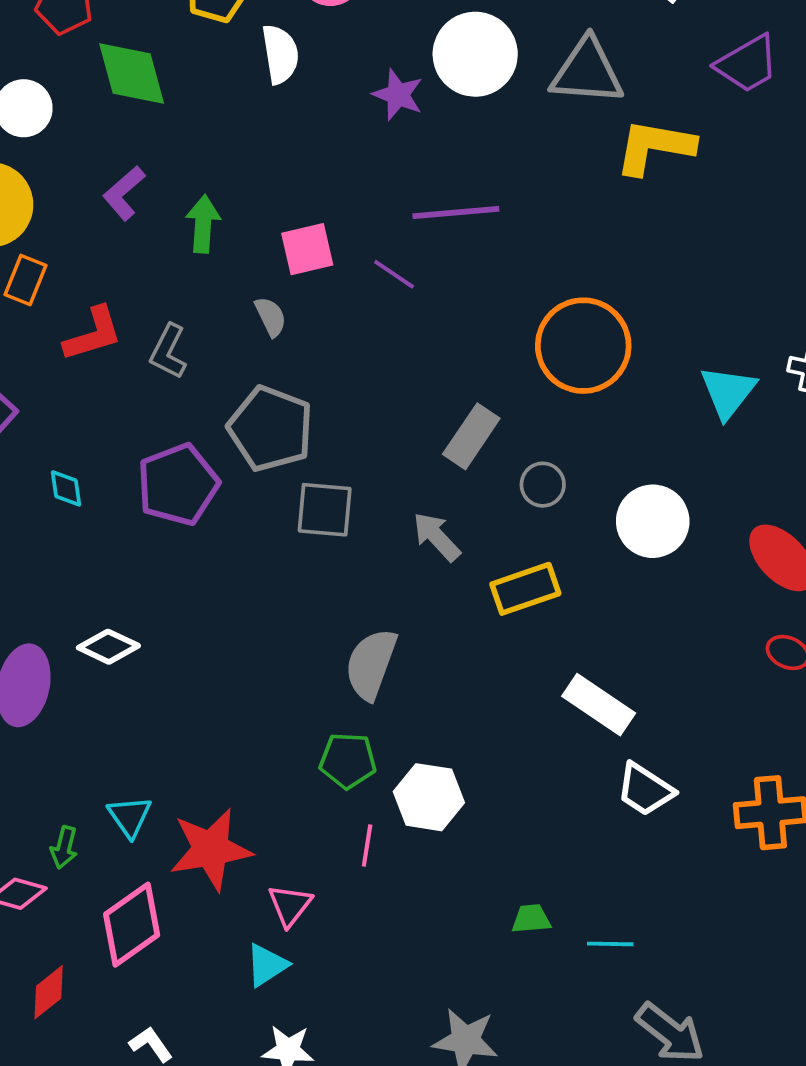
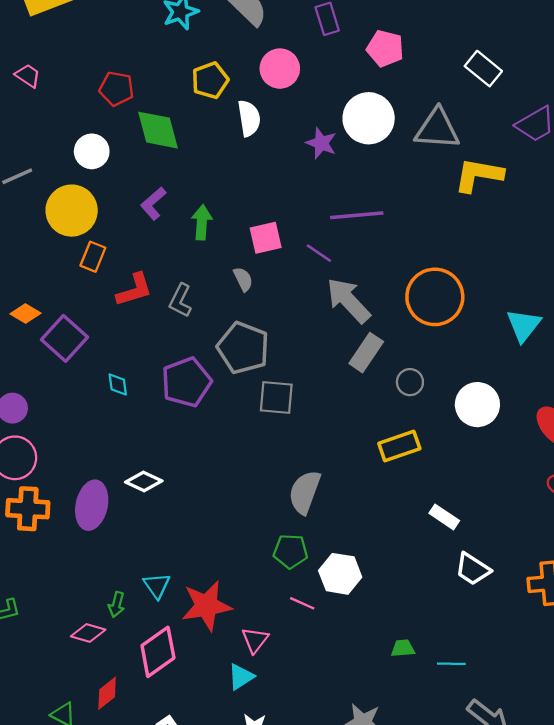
gray arrow: (437, 537) -> (348, 300), moved, size x1.5
white rectangle: (599, 705) -> (444, 517), size x0.7
pink line: (367, 845) -> (302, 603), turned -75

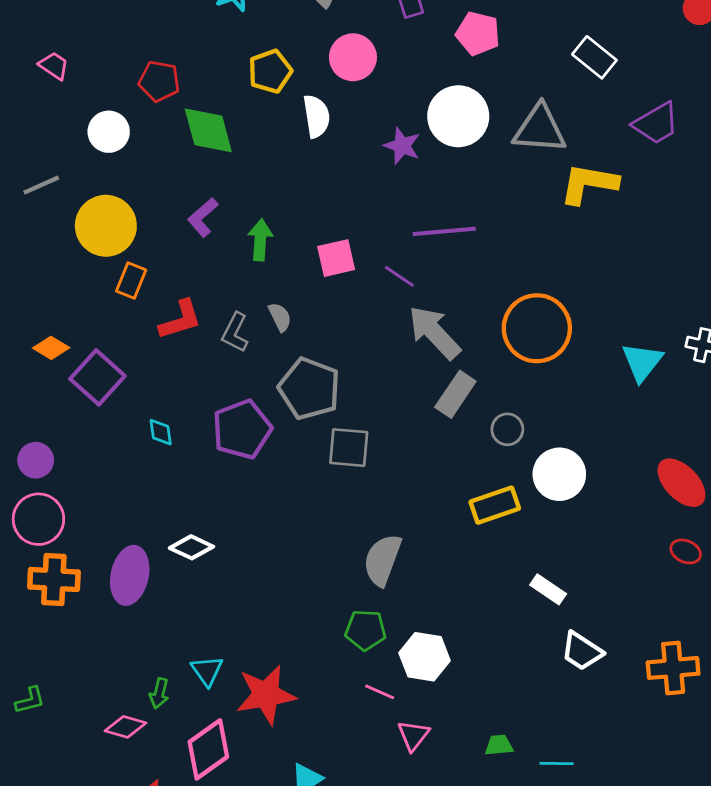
white circle: (92, 151) -> (109, 132), moved
gray semicircle: (243, 279) -> (280, 317), moved
white circle: (477, 405) -> (559, 474), moved
pink triangle: (255, 640) -> (413, 735), moved

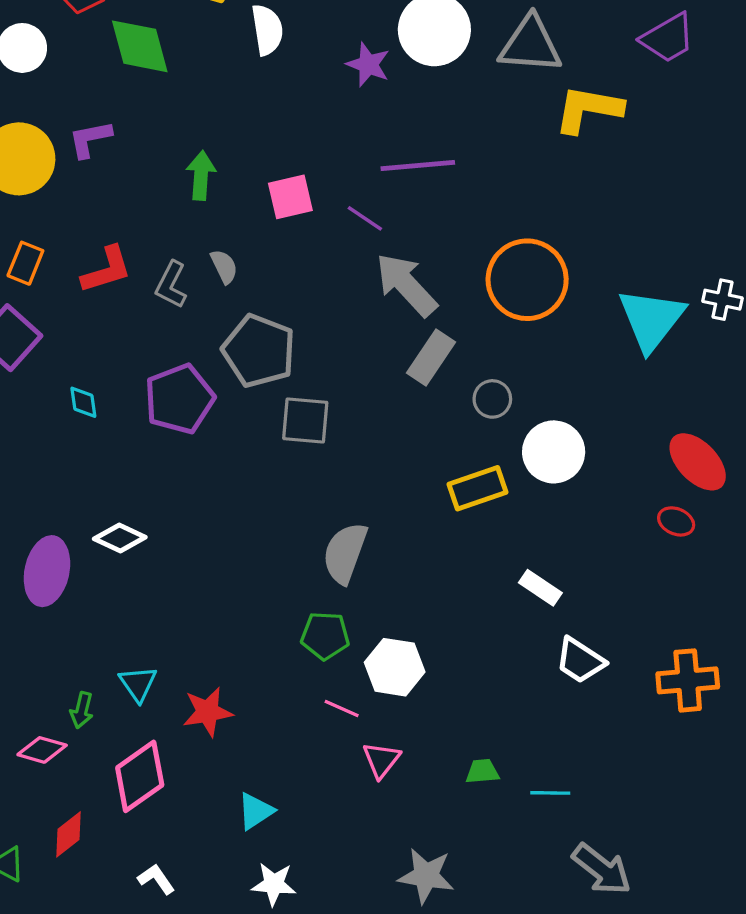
purple L-shape: (203, 217) -> (90, 139), moved, turned 30
orange rectangle: (131, 281) -> (25, 263), moved
cyan triangle: (642, 362) -> (651, 319), size x1.4
red ellipse: (686, 551) -> (676, 521), moved
red star: (266, 695) -> (208, 712), size x0.7

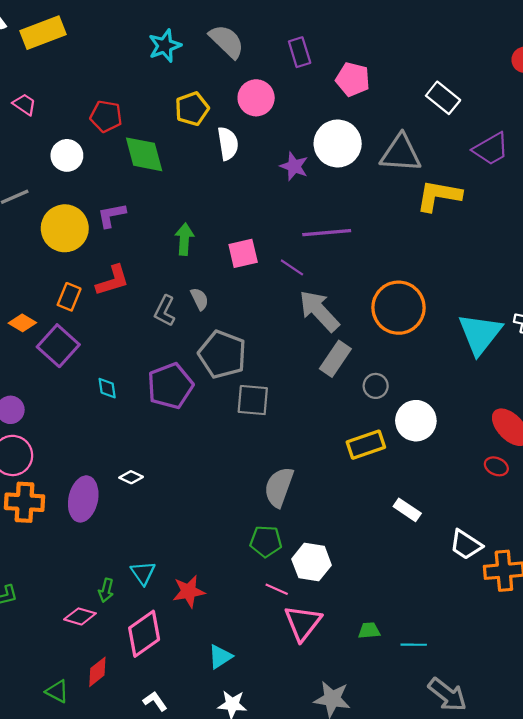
red L-shape: (107, 270) -> (113, 280), moved
white diamond: (120, 538) -> (131, 477), size x0.7
white trapezoid: (580, 661) -> (466, 545), moved
pink triangle: (381, 760) -> (303, 623), size x1.5

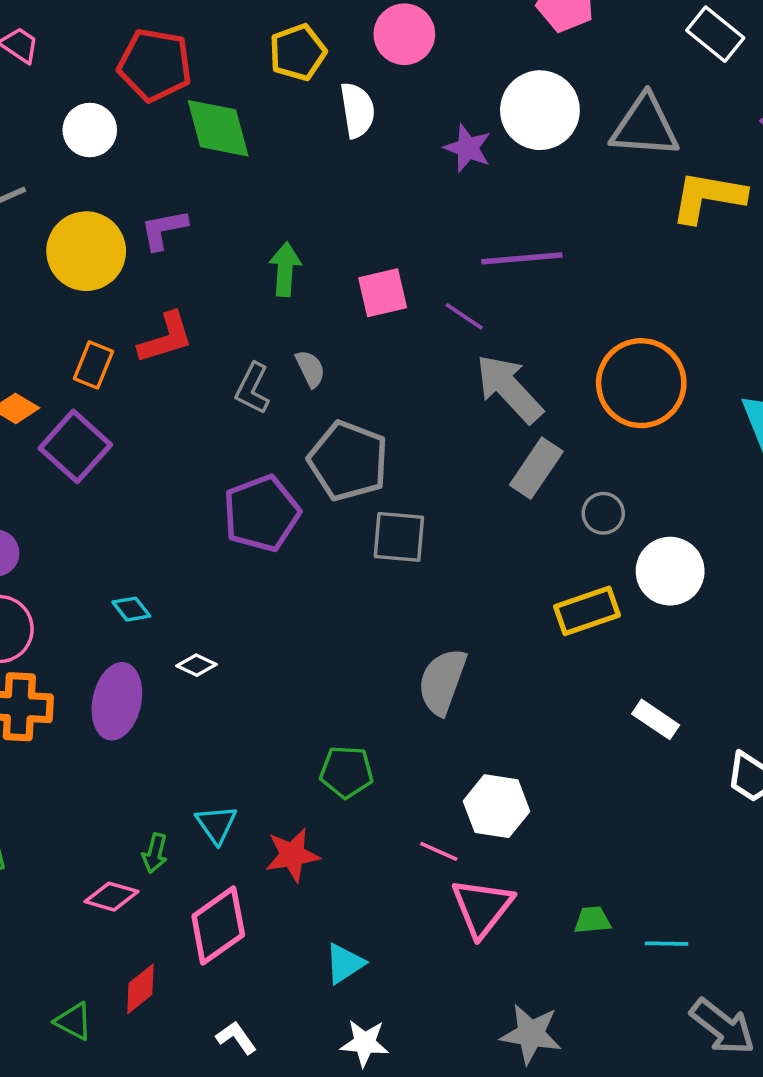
red pentagon: (106, 116) -> (155, 65), size x1.4
cyan diamond: (107, 388) -> (131, 609), moved, turned -30
green pentagon: (266, 541) -> (346, 772), moved

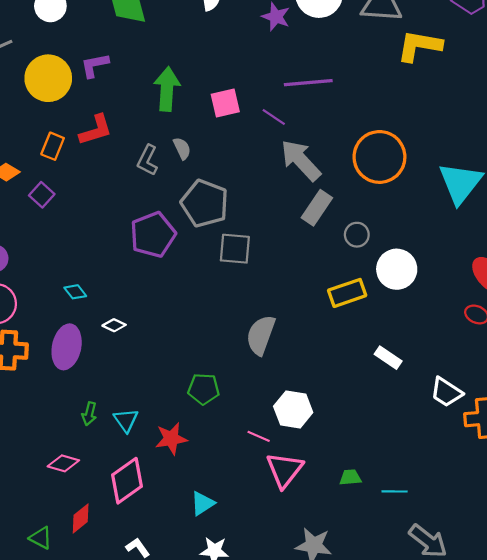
green arrow: (285, 269) -> (167, 89), size x1.4
purple square: (75, 446) -> (42, 195), size x0.6
green arrow: (155, 853) -> (89, 414), moved

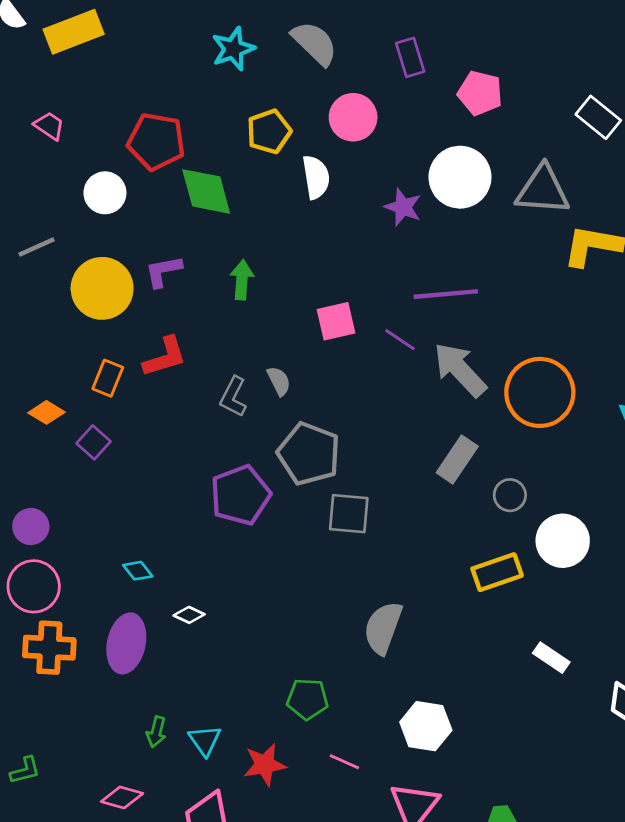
green arrow: (167, 89) -> (242, 280), moved, size x0.7
gray arrow: (301, 160) -> (460, 370), moved
pink line: (259, 436) -> (344, 762), moved

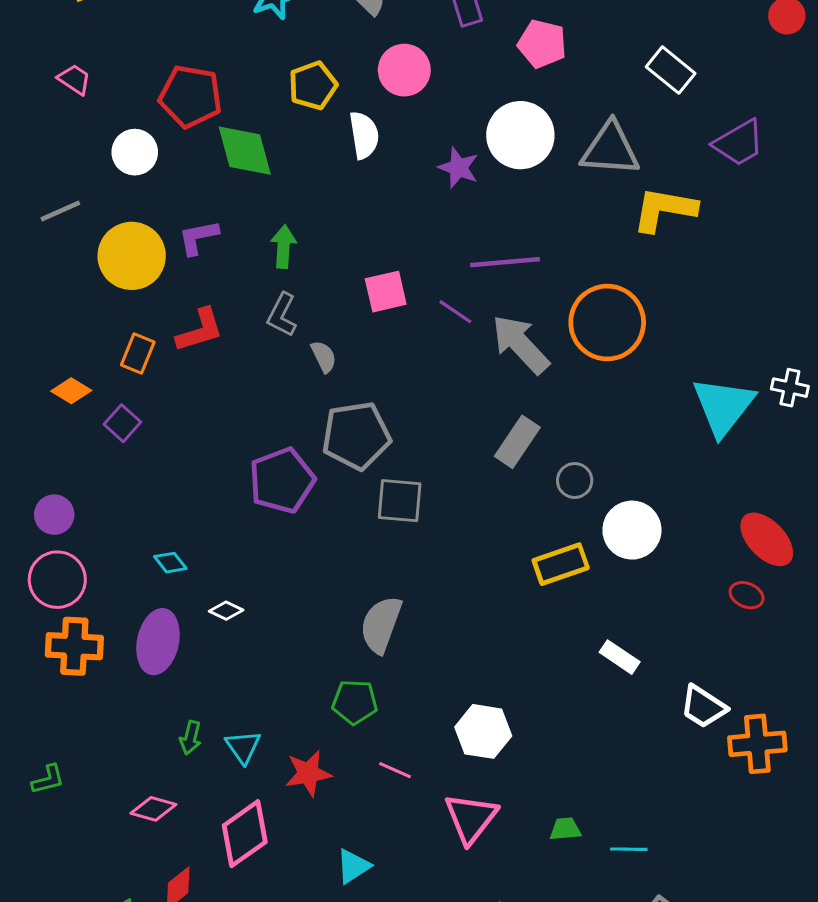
orange circle: (540, 392) -> (607, 323), moved
gray L-shape: (233, 397) -> (282, 315), moved
gray pentagon: (309, 454) -> (356, 436), turned -30
gray semicircle: (383, 628) -> (381, 625), moved

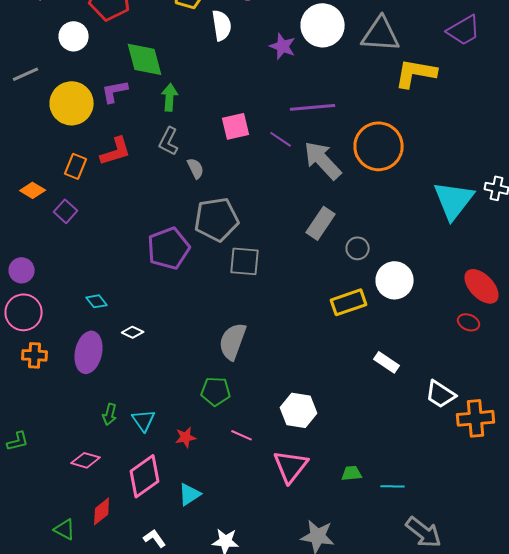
green diamond: (245, 151) -> (145, 59), moved
orange cross: (74, 646) -> (35, 355), size x0.7
red star: (308, 773) -> (186, 437), size x0.7
cyan triangle: (353, 866) -> (190, 494), moved

